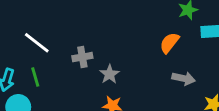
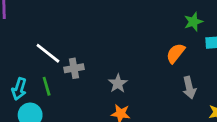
gray cross: (82, 57) -> (74, 68), moved
gray arrow: (184, 78) -> (189, 88), turned 65

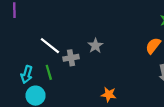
gray star: (118, 83) -> (95, 46), moved

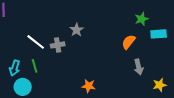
gray star: (95, 46) -> (77, 30), moved
gray cross: (71, 58) -> (58, 45), moved

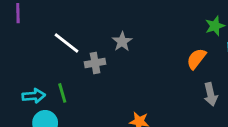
white line: (36, 42) -> (67, 43), moved
cyan arrow: (15, 68) -> (34, 96), turned -112

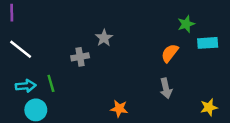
white line: (67, 43) -> (21, 49), moved
gray arrow: (211, 94) -> (166, 88), moved

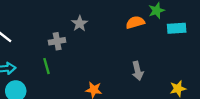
orange semicircle: (170, 53) -> (135, 22), moved, turned 36
green line: (51, 83) -> (46, 66), moved

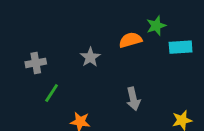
gray star: (80, 24) -> (90, 57), moved
green line: (46, 66) -> (52, 93), moved, turned 49

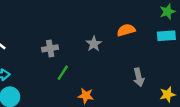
green star: (156, 26) -> (167, 12), moved
gray arrow: (133, 99) -> (139, 77), moved

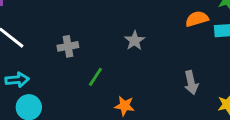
orange semicircle: (126, 30) -> (197, 19), moved
gray cross: (50, 48) -> (68, 46), moved

